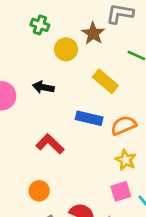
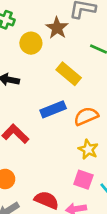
blue rectangle: (89, 118) -> (53, 109), turned -35
pink square: (121, 191) -> (83, 180), turned 36

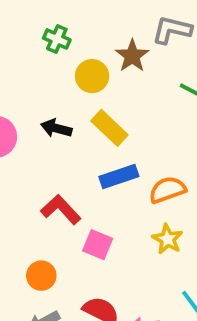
yellow rectangle: (69, 74) -> (109, 128), moved
pink square: (83, 180) -> (98, 245), moved

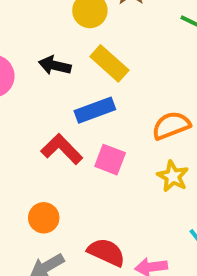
blue rectangle: (119, 176) -> (95, 110), moved
pink square: (98, 245) -> (110, 160), moved

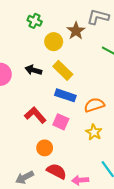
blue rectangle: (95, 110) -> (65, 95), moved, turned 36
orange circle: (44, 218) -> (45, 148), moved

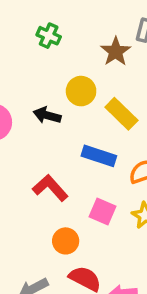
yellow circle: (54, 42) -> (81, 91), moved
yellow rectangle: (63, 70) -> (121, 114), moved
pink square: (61, 122) -> (103, 211), moved

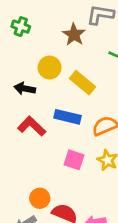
red L-shape: (50, 188) -> (32, 126), moved
orange circle: (66, 241) -> (40, 198), moved

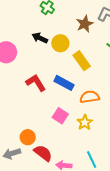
black arrow: (25, 89) -> (40, 38), moved

